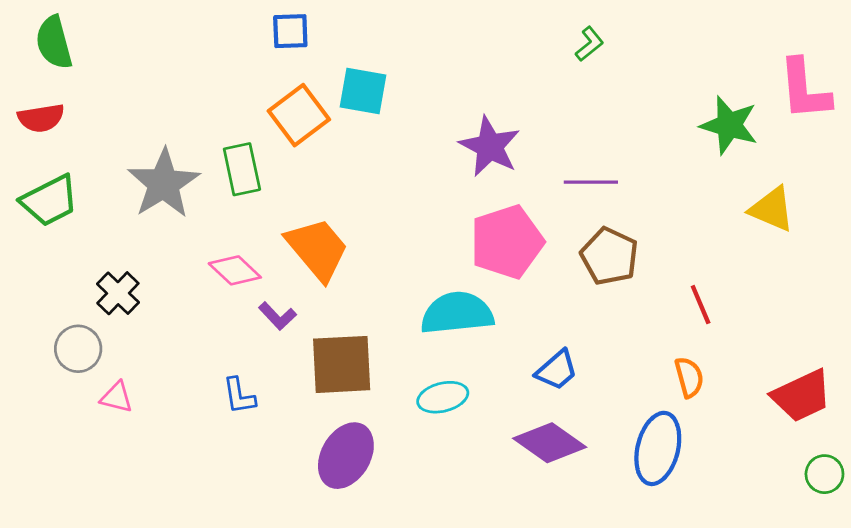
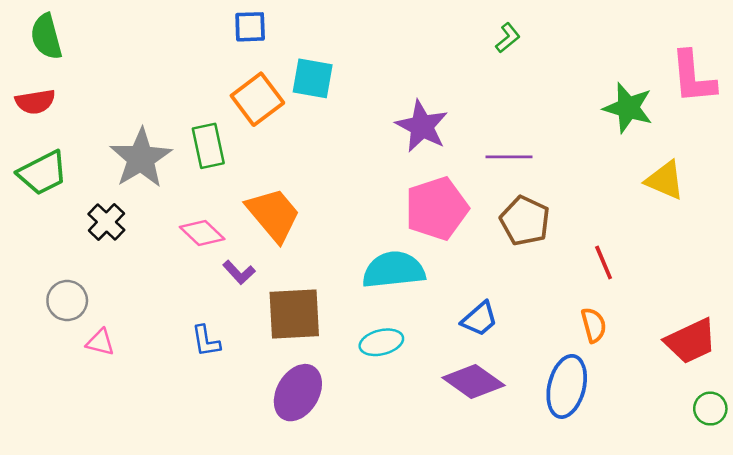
black cross: (118, 293) -> (106, 222), moved

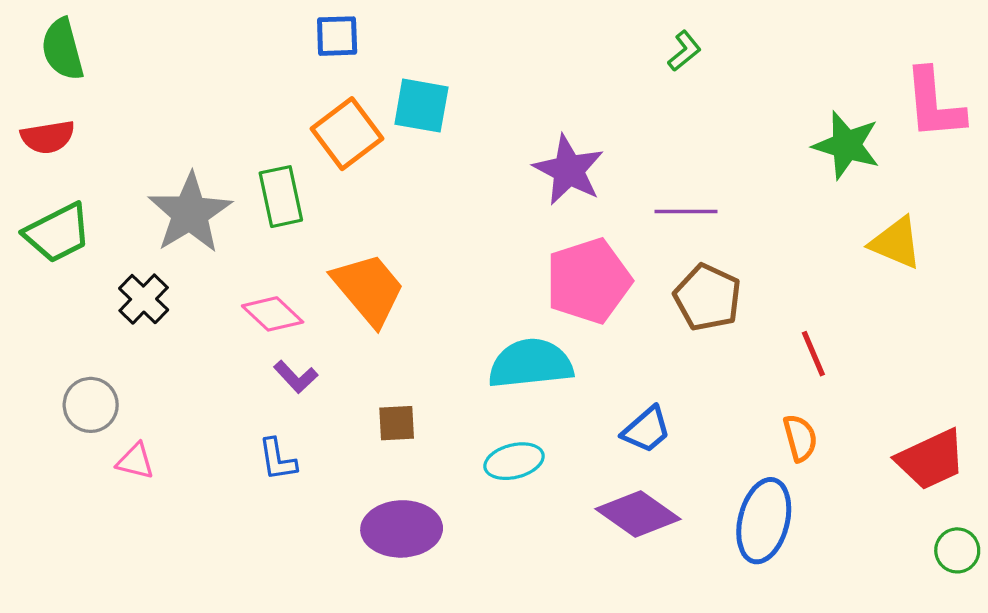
purple L-shape: (239, 272) -> (296, 377), moved
brown square: (294, 314) -> (397, 423), size x0.5
purple ellipse: (298, 393) -> (402, 529), turned 58

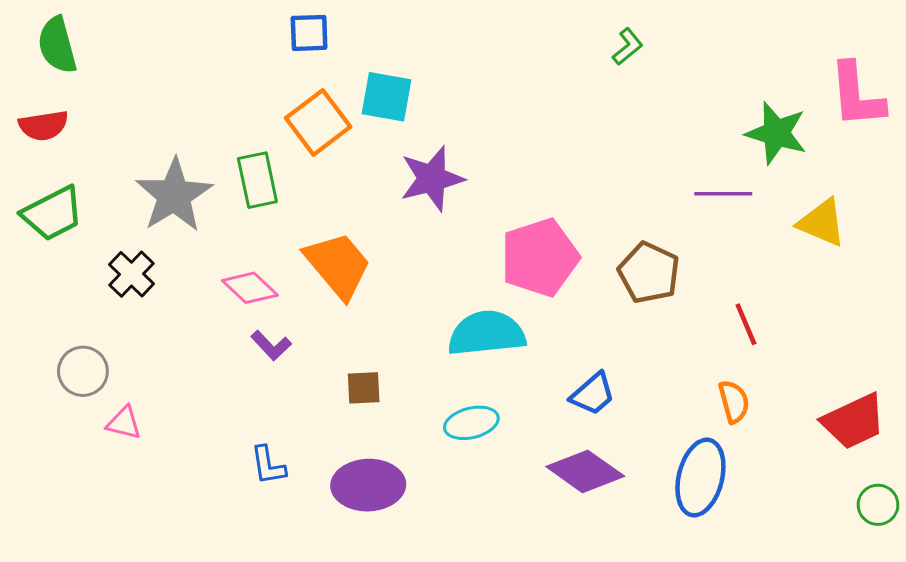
purple star: (569, 170) -> (432, 179), moved, turned 30
purple line: (686, 211) -> (723, 194), moved
blue L-shape: (278, 459) -> (268, 465), moved

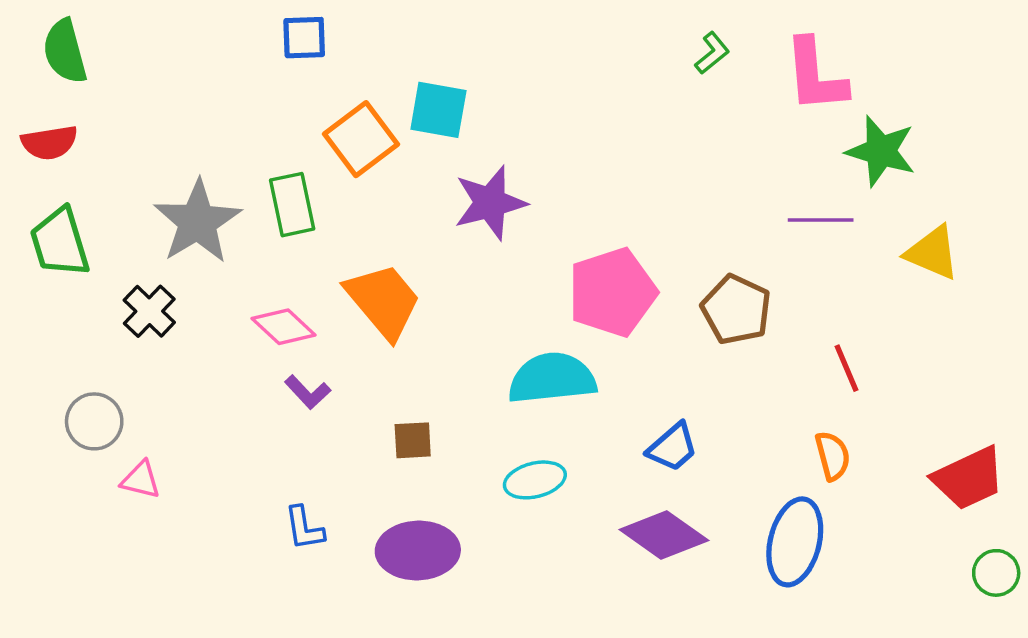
blue square: (309, 33) -> (304, 38), moved
pink L-shape: (857, 95) -> (815, 75), moved
green trapezoid: (53, 213) -> (60, 242), turned 100

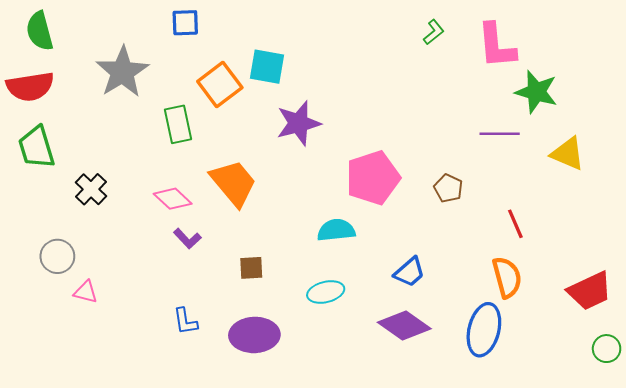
red semicircle: (49, 143) -> (30, 87), size x1.4
gray star: (197, 222) -> (122, 72), moved
brown pentagon: (736, 310) -> (448, 188), size x0.7
cyan semicircle: (552, 378) -> (336, 230), size x0.7
orange semicircle: (833, 456) -> (507, 277), size x1.4

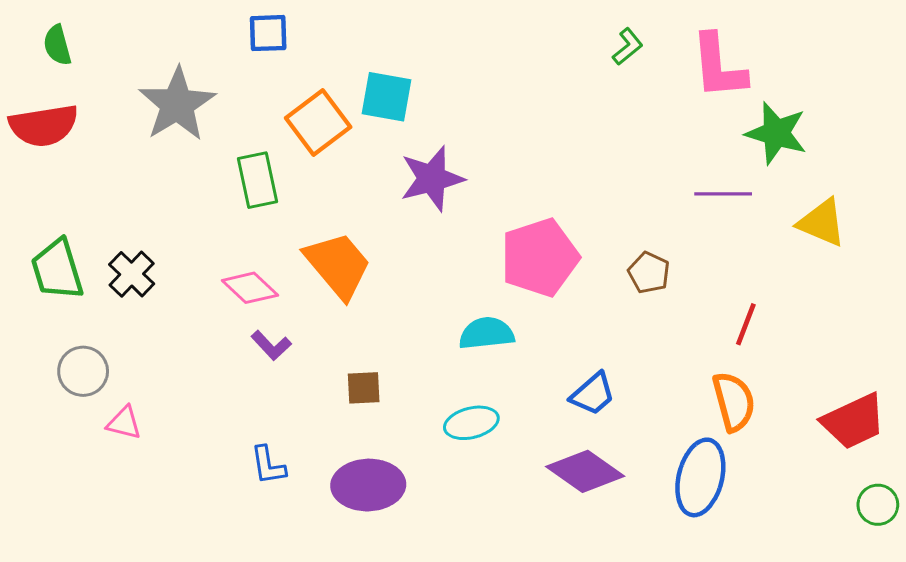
green semicircle: (40, 31) -> (57, 45), size x0.7
green trapezoid: (36, 147) -> (57, 270), moved
red line: (515, 224) -> (746, 324), turned 44

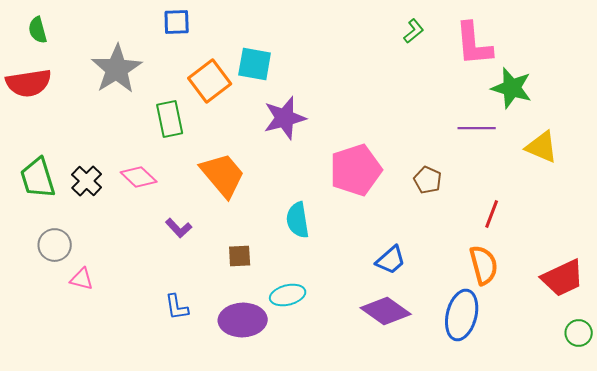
pink diamond: (250, 288) -> (139, 177), moved
cyan semicircle: (487, 333) -> (298, 220), moved, turned -93
cyan ellipse: (471, 423) -> (288, 295), moved

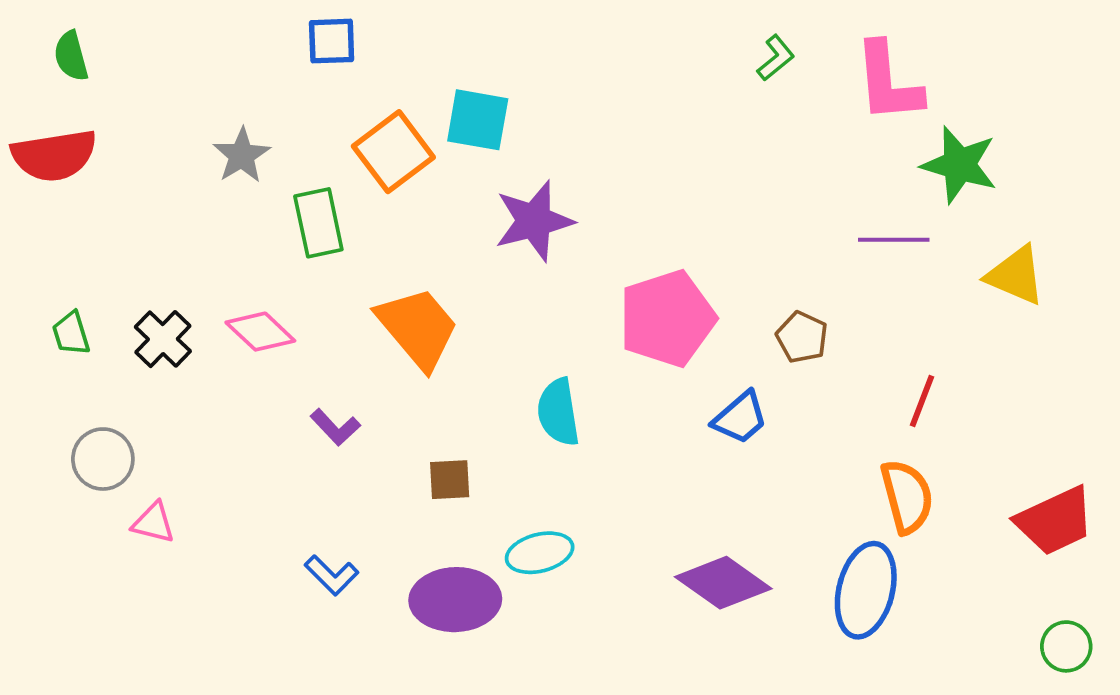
gray star: (117, 69) -> (242, 155), moved, size x0.6
green trapezoid: (38, 178) -> (71, 333), size x0.6
blue trapezoid: (391, 260) -> (740, 418), moved
blue L-shape: (177, 307) -> (332, 575), turned -36
green circle: (579, 333) -> (1066, 646), moved

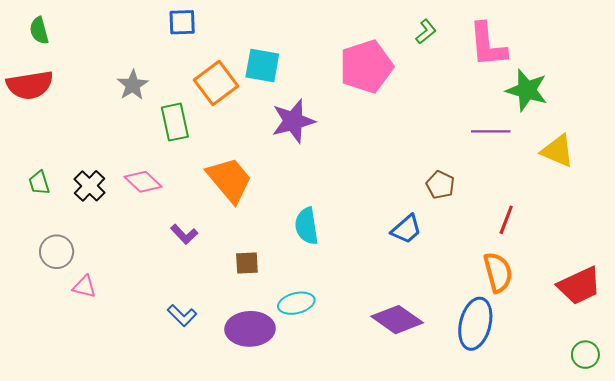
pink pentagon: (667, 318) -> (366, 67), moved

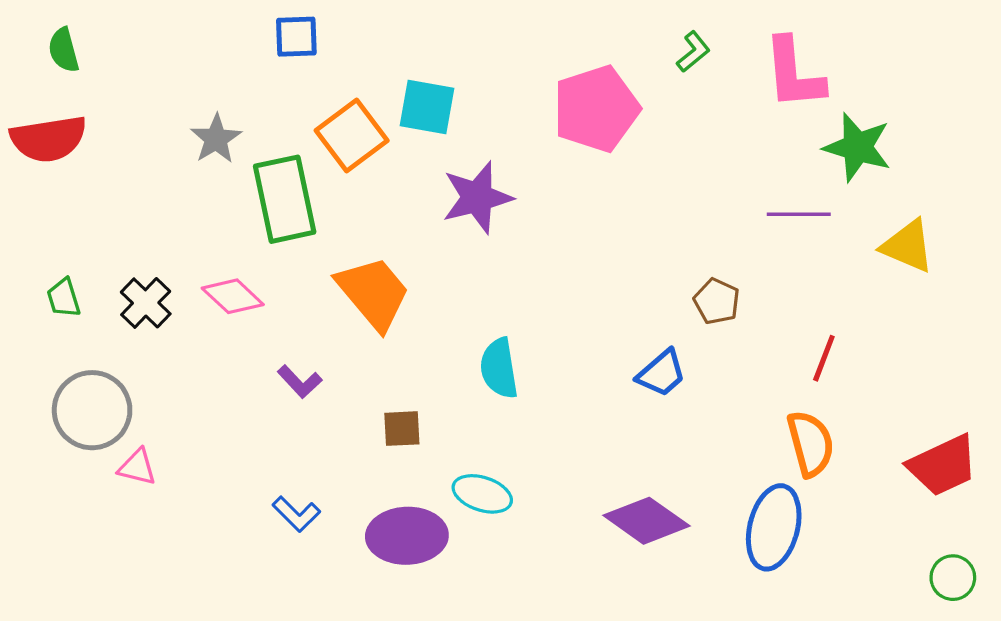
green rectangle: (175, 122) -> (285, 199), size x1.4
gray circle: (57, 252) -> (92, 410), size x1.4
cyan ellipse: (296, 303) -> (482, 494), turned 32

